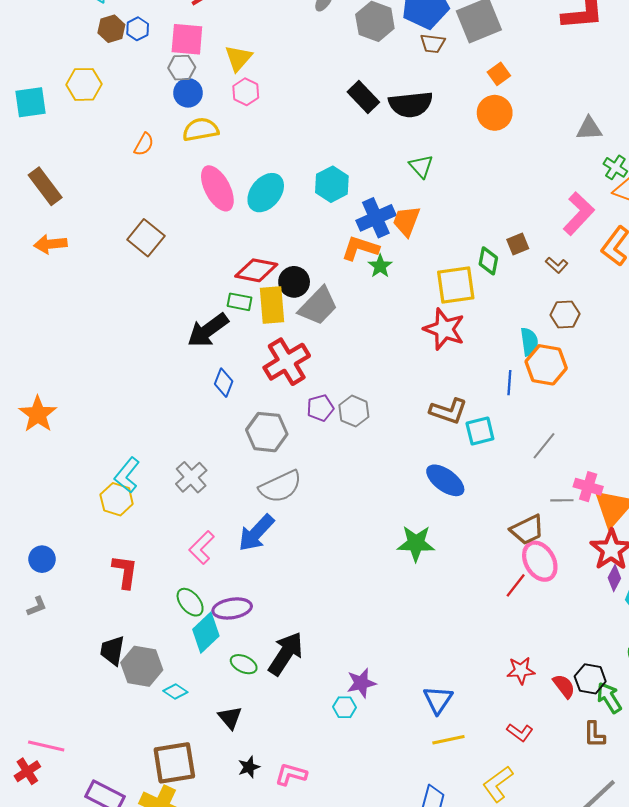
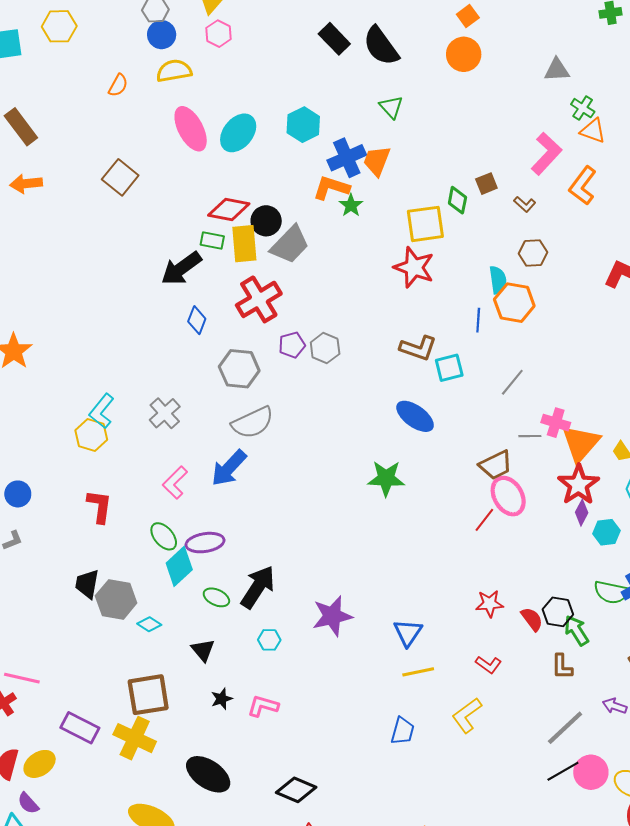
black semicircle: (411, 104) -> (381, 46), turned 60
purple star: (361, 683) -> (332, 616), size x1.4
cyan hexagon: (344, 707) -> (269, 640), moved

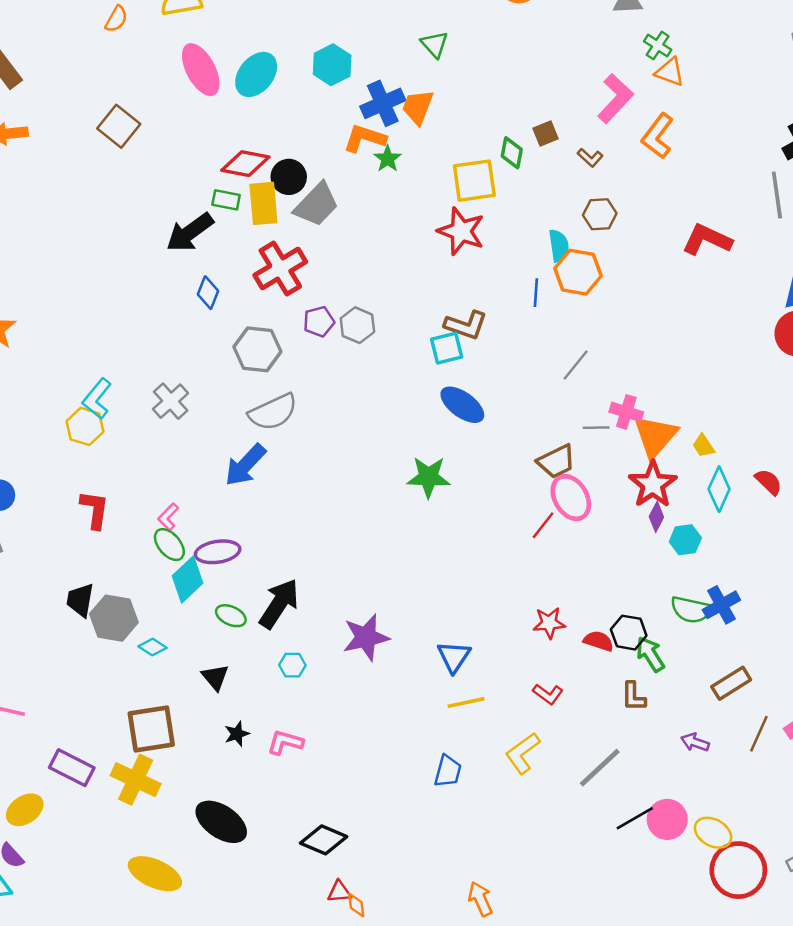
cyan square: (449, 368) -> (447, 348), moved
pink L-shape: (175, 483) -> (168, 517), moved, size x0.7
red semicircle: (532, 619) -> (599, 641), turned -35
gray line: (565, 728) -> (600, 768), moved

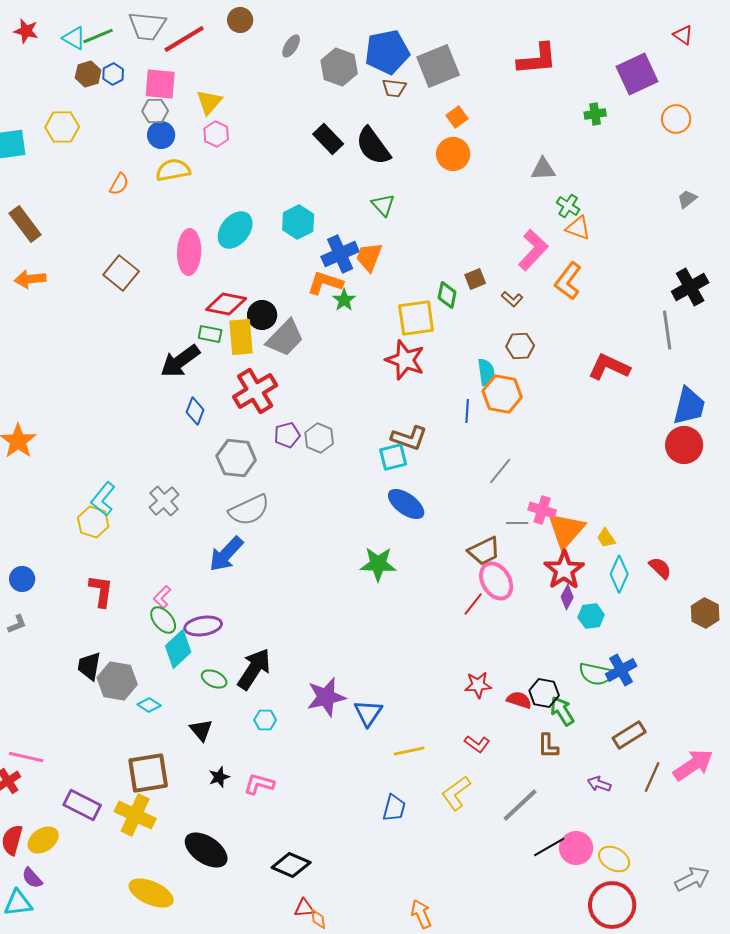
pink ellipse: (201, 70) -> (189, 252), moved, turned 30
blue triangle: (454, 657) -> (368, 713), moved
red circle: (738, 870) -> (612, 905), moved

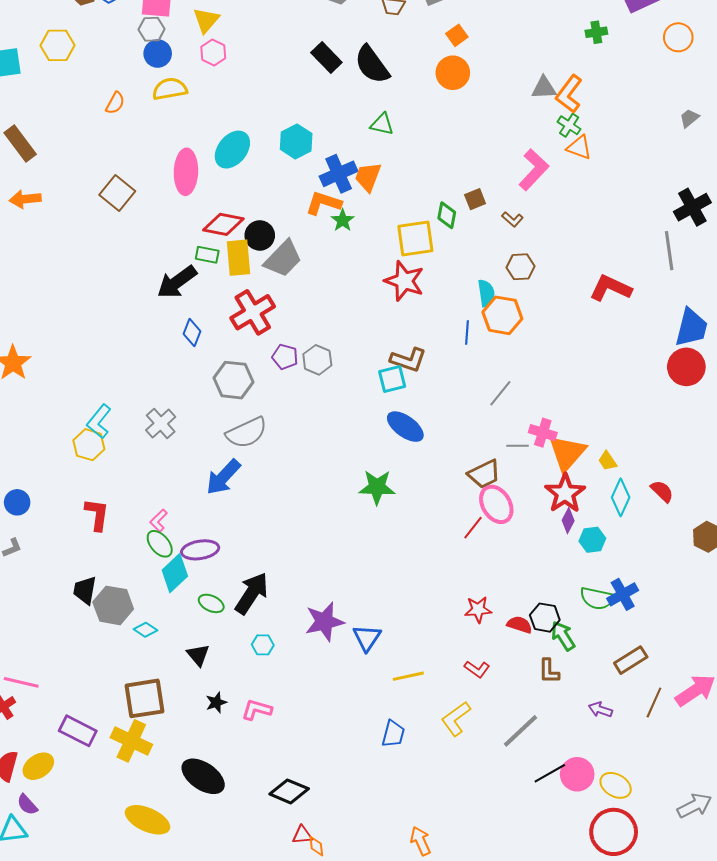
green triangle: (383, 205) -> (382, 124), turned -35
orange L-shape: (568, 281) -> (569, 94), moved
purple pentagon: (287, 435) -> (285, 357), turned 30

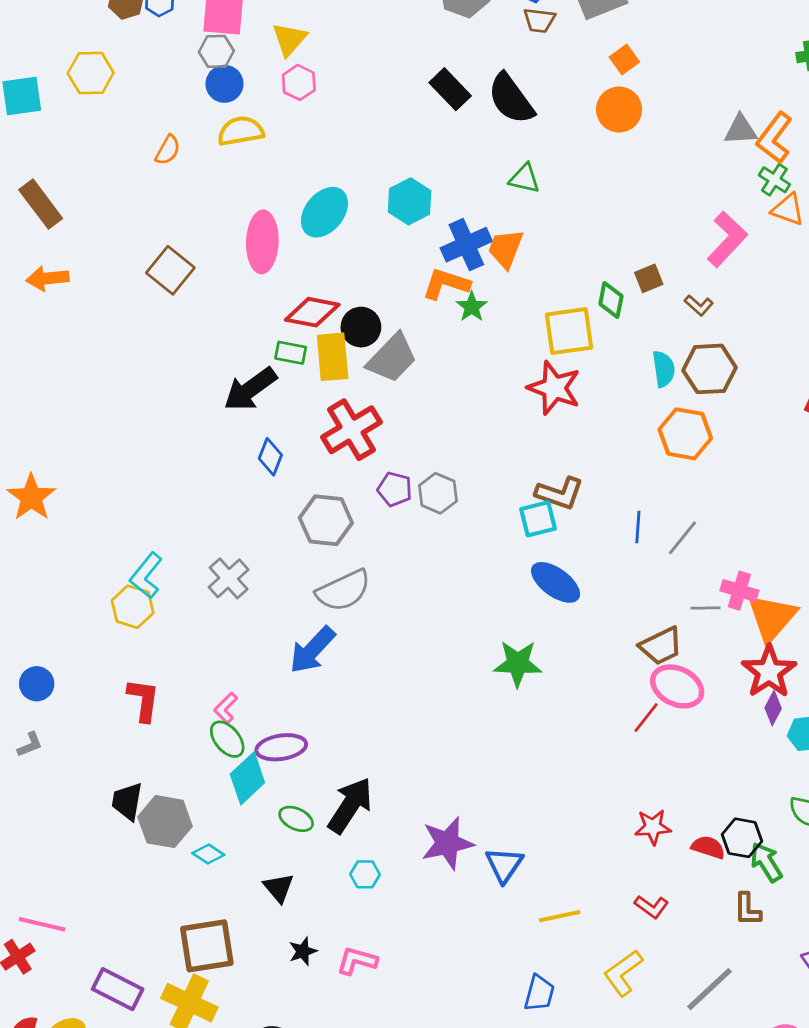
brown hexagon: (521, 267) -> (710, 369), size x1.4
cyan semicircle: (486, 293) -> (664, 369), moved
blue line: (467, 333) -> (638, 527), moved
pink ellipse: (496, 504) -> (677, 686), turned -33

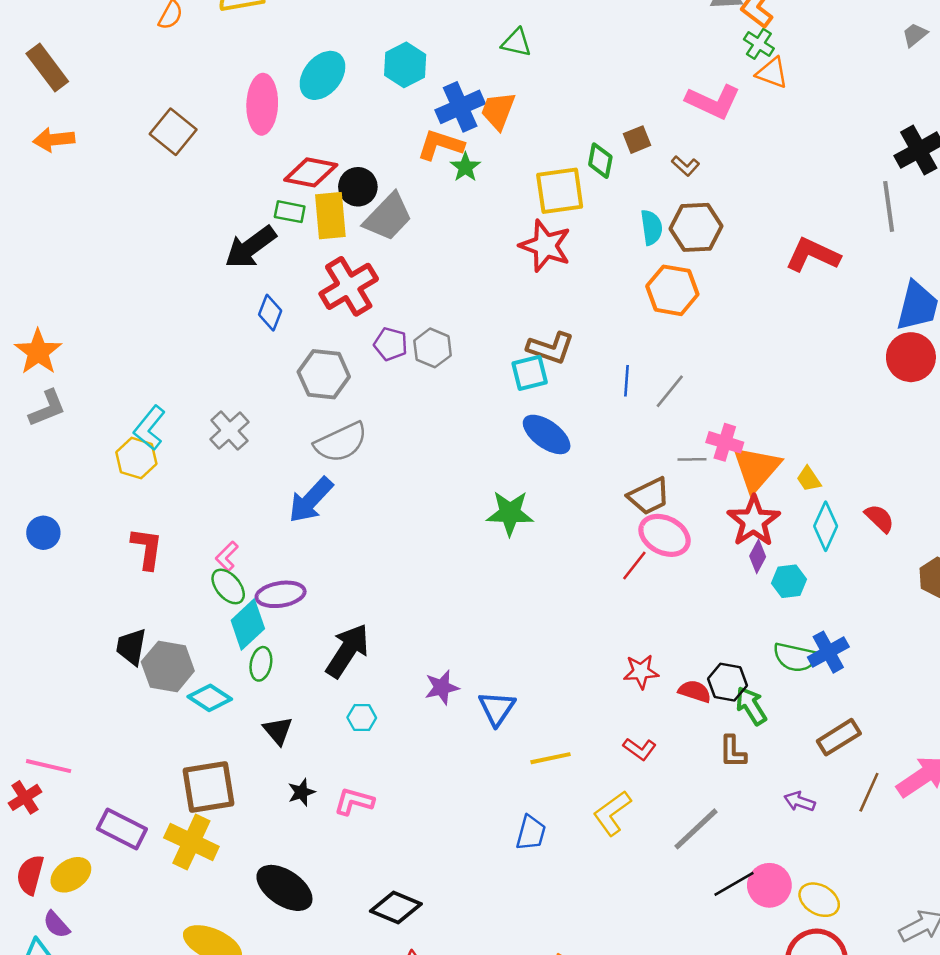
pink L-shape: (727, 239) -> (713, 102), turned 72
gray L-shape: (30, 745) -> (47, 408), moved, size x1.5
green ellipse: (296, 819) -> (261, 664), moved, turned 76
purple star: (447, 843) -> (442, 687), size x0.7
cyan diamond: (208, 854) -> (210, 698), size x1.4

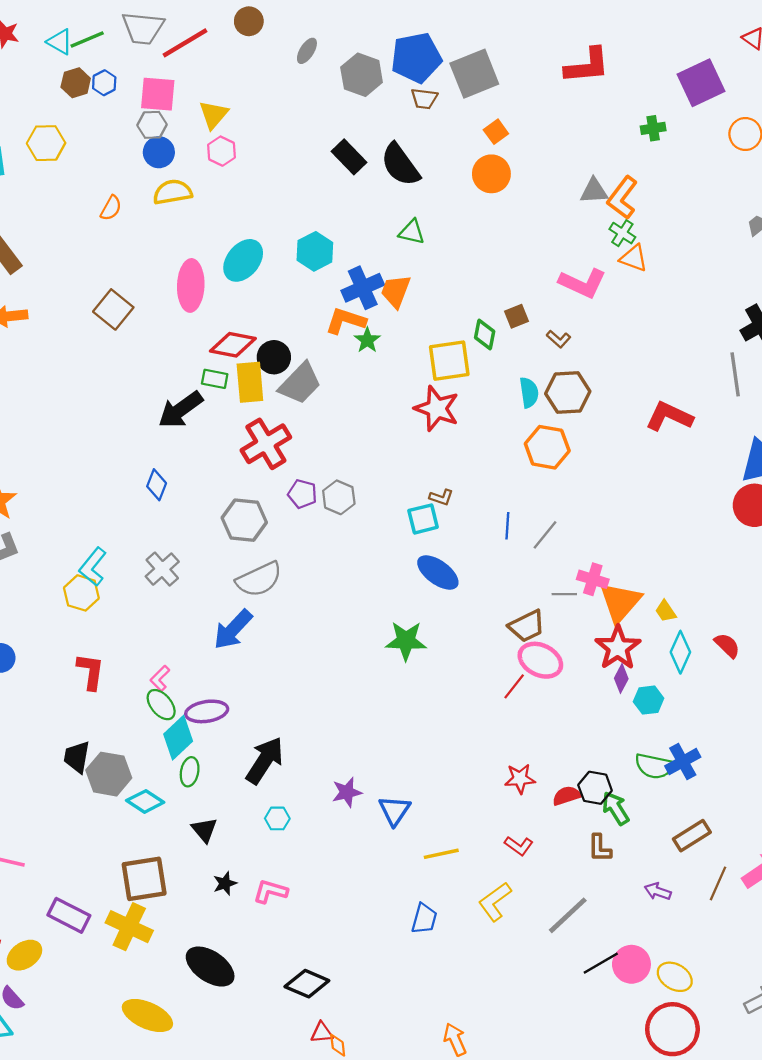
blue diamond: (270, 313) -> (157, 485), moved
brown L-shape: (551, 348) -> (441, 497), size x0.6
red semicircle: (695, 691) -> (567, 796), turned -36

